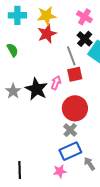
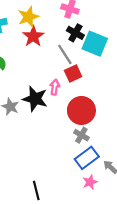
pink star: (60, 171) -> (90, 182), moved

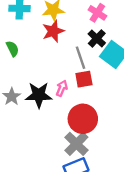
black star: (35, 99) -> (39, 95), turned -30
gray cross: (81, 135) -> (76, 144), size x1.5

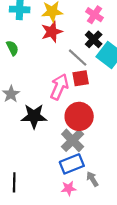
gray line: (81, 58) -> (78, 58), turned -30
pink arrow: (62, 88) -> (59, 87), size x1.6
black star: (39, 95) -> (34, 116), moved

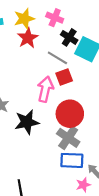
pink cross: (95, 15) -> (55, 18), moved
blue rectangle: (72, 164) -> (72, 160), turned 35
pink star: (69, 188) -> (83, 185), moved

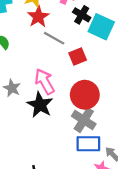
gray line: (57, 58) -> (54, 38), moved
pink arrow: (45, 89) -> (45, 81), moved, turned -40
black star: (27, 122) -> (40, 105), turned -30

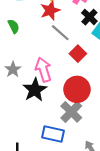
red square: (78, 56) -> (78, 54), turned -35
blue rectangle: (88, 144) -> (53, 134), moved

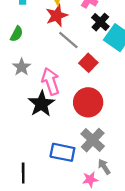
green semicircle: (14, 26) -> (17, 34), turned 56
gray star: (13, 69) -> (22, 67), moved
gray cross: (71, 112) -> (93, 140), moved

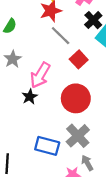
pink arrow: (51, 81) -> (40, 75), turned -135
black star: (41, 104) -> (30, 97), size x0.6

